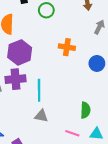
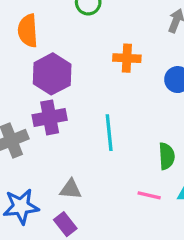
cyan line: (39, 90) -> (109, 133), moved
gray triangle: (41, 116) -> (71, 189), moved

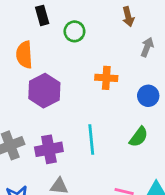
purple cross: (50, 117) -> (49, 149), moved
green semicircle: (167, 156) -> (139, 137), moved, turned 40

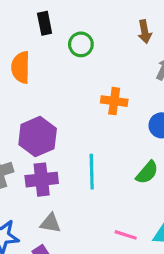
purple hexagon: (44, 91) -> (38, 137), moved

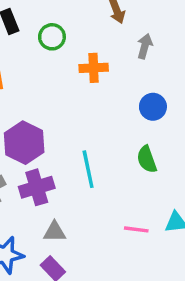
orange cross: (114, 101) -> (94, 68), moved
green semicircle: (147, 172) -> (147, 159), turned 130

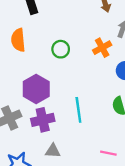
green circle: (52, 37) -> (61, 49), moved
orange cross: (94, 68) -> (102, 48), moved, turned -30

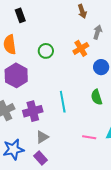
purple hexagon: (36, 89) -> (16, 75), moved
gray triangle: (53, 151) -> (42, 137), turned -32

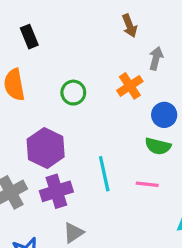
purple hexagon: (16, 75) -> (46, 148), moved
green semicircle: (97, 97) -> (158, 146), moved, turned -56
pink line: (89, 137) -> (147, 184), moved

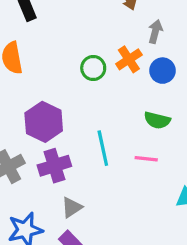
green circle: (73, 93) -> (93, 68), moved
blue circle: (164, 115) -> (162, 71), moved

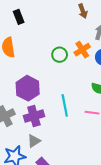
gray triangle: (72, 207) -> (34, 141), moved

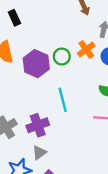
purple hexagon: (28, 88) -> (36, 64), moved
cyan line: (65, 105) -> (63, 100), moved

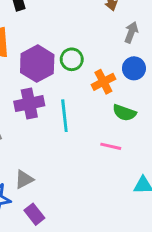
orange cross: (86, 49) -> (103, 82), moved
purple cross: (38, 125) -> (29, 104), moved

